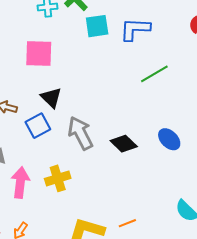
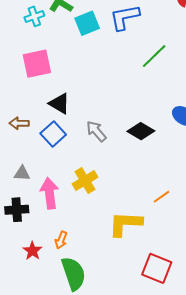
gray arrow: (80, 133) -> (96, 131), size x0.7
orange line: (127, 223) -> (161, 197), moved

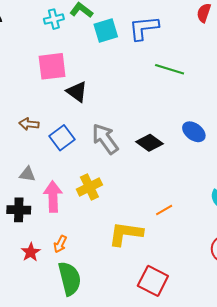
green line: (154, 56) -> (170, 69), turned 56
black triangle: (59, 104) -> (77, 92), moved
gray arrow: (96, 131) -> (105, 139), size x1.4

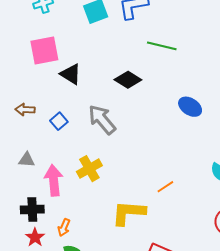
blue square: (62, 138) -> (59, 121), size x0.7
black diamond: (150, 143) -> (128, 80), moved
black cross: (19, 210) -> (32, 209), moved

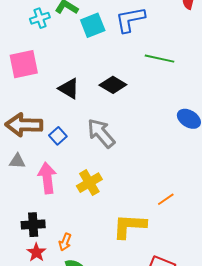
pink square: (44, 50) -> (24, 64), moved
black diamond: (128, 80) -> (113, 85), moved
brown arrow: (25, 110) -> (24, 125), size x1.8
gray triangle: (27, 160) -> (17, 161), moved
pink arrow: (54, 180) -> (47, 178), moved

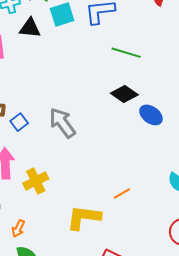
black diamond: (113, 85) -> (124, 94), moved
black triangle: (69, 89) -> (30, 28), moved, turned -30
yellow cross: (89, 183) -> (36, 181), moved

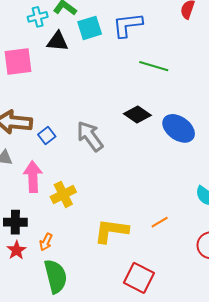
black diamond: (124, 94) -> (137, 115), moved
blue ellipse: (151, 115) -> (179, 128), size x1.4
orange line: (122, 193) -> (160, 222), moved

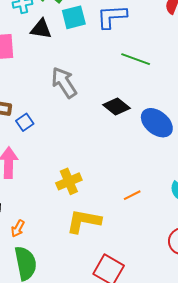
gray arrow: (90, 136) -> (64, 83), moved
yellow cross: (63, 194) -> (69, 181), moved
orange line: (160, 222) -> (132, 195), moved

